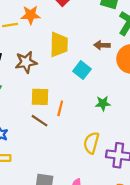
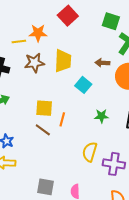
brown star: (26, 62) -> (34, 63), moved

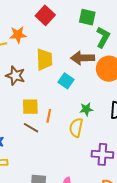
brown star: (34, 63) -> (15, 76), moved, turned 30
brown arrow: (102, 63) -> (83, 58), size x1.6
yellow semicircle: (90, 152) -> (76, 128), moved

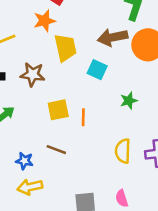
orange star: (18, 35) -> (44, 21), moved
brown line: (31, 128) -> (56, 150), moved
yellow semicircle: (76, 128) -> (123, 151), moved

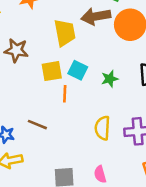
yellow trapezoid: (65, 48) -> (65, 33), moved
cyan square: (97, 70) -> (78, 70), moved
yellow square: (58, 110) -> (52, 71), moved

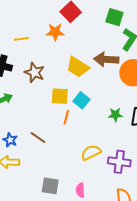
yellow trapezoid: (65, 33) -> (78, 67), turned 120
green star: (110, 79) -> (115, 115), moved
yellow semicircle: (102, 128) -> (91, 152), turned 48

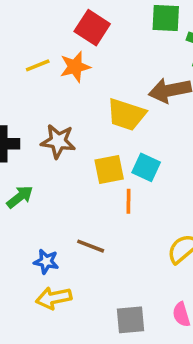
yellow line: (21, 39) -> (38, 65), moved

